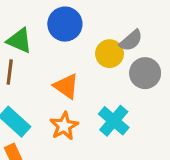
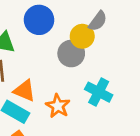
gray circle: (145, 73) -> (71, 53), moved
orange triangle: (66, 86) -> (24, 91), moved

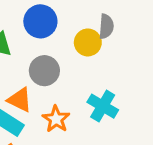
gray semicircle: (98, 21) -> (106, 26), turned -35
gray circle: (71, 53) -> (44, 71), moved

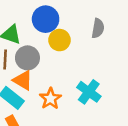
yellow circle: (88, 42) -> (60, 40), moved
gray circle: (44, 71) -> (27, 58), moved

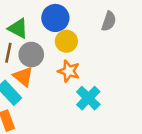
gray semicircle: (98, 28) -> (109, 21), moved
orange star: (50, 99) -> (69, 71), moved, turned -30

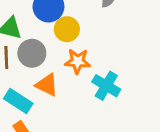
orange triangle: (23, 77) -> (47, 85), moved

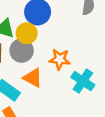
yellow circle: (67, 29) -> (27, 33), moved

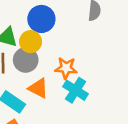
cyan cross: (83, 81) -> (76, 90), moved

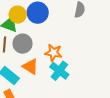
yellow circle: (31, 42) -> (18, 15), moved

